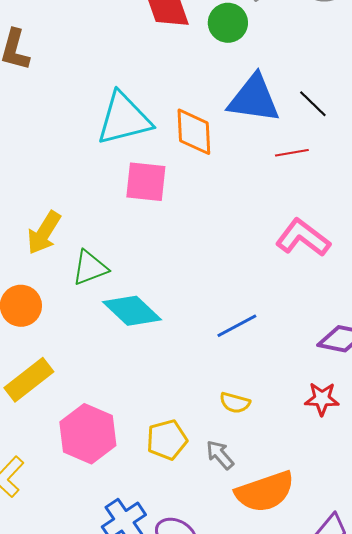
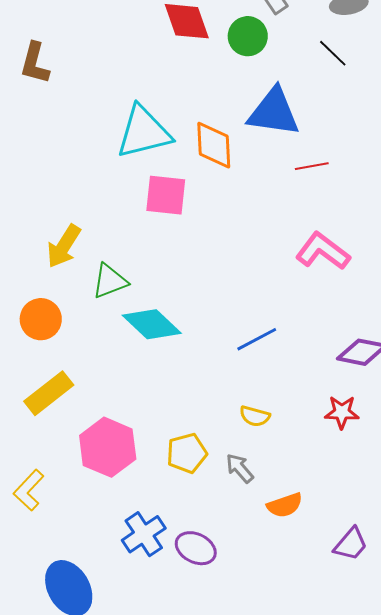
black line: (313, 104) -> (333, 53), moved
orange semicircle: (265, 492) -> (285, 505), size x0.6

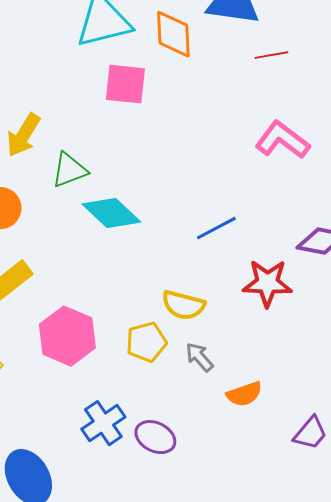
red star: (342, 412) -> (267, 283), moved, size x1.4
yellow semicircle: (255, 416) -> (183, 305), moved, size x1.4

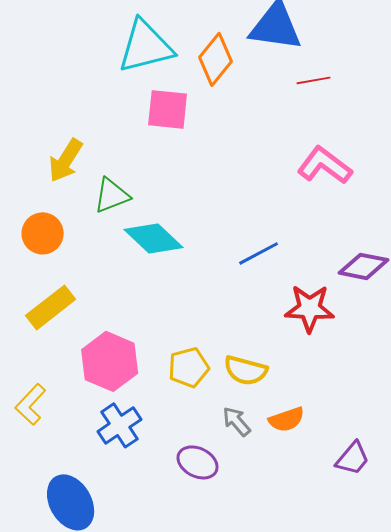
orange diamond: (173, 34) -> (216, 59), turned 42
yellow semicircle: (183, 305) -> (246, 370), moved
gray arrow: (199, 357) -> (237, 421), moved
blue cross: (103, 423) -> (120, 425), moved

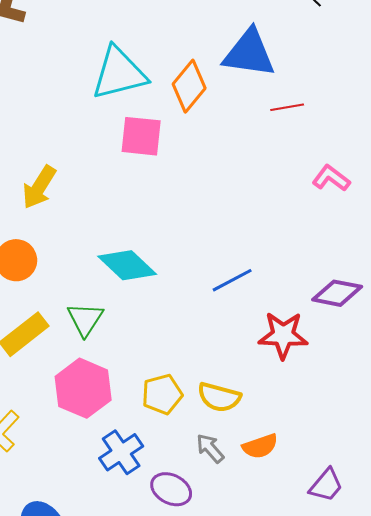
pink L-shape: (325, 165) -> (331, 178), moved, size x0.7
green triangle: (112, 195) -> (85, 319), moved, turned -36
blue cross: (120, 425) -> (121, 452), moved

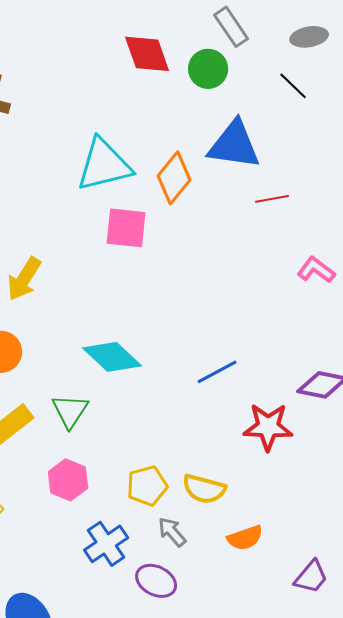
pink hexagon: (83, 388) -> (68, 480), size x0.7
gray arrow: (210, 448) -> (172, 532), moved

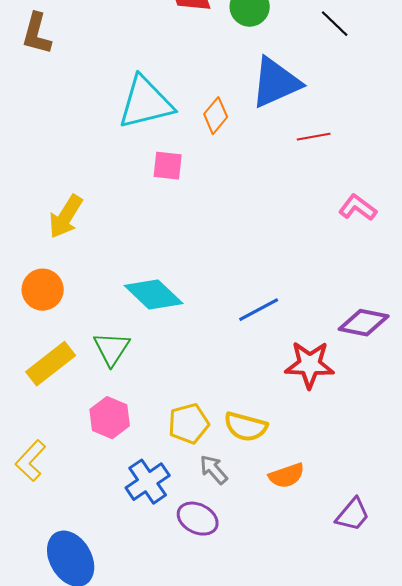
blue triangle: (234, 145) -> (276, 83), turned -32
orange diamond: (174, 178) -> (216, 116), size x0.7
pink square: (126, 228) -> (168, 166), size x0.7

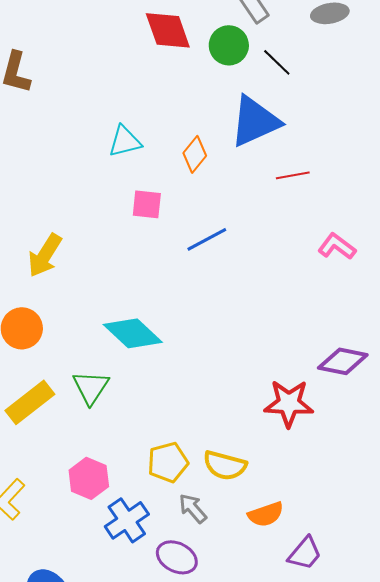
black line: (335, 24) -> (277, 62), moved
cyan triangle: (146, 103) -> (125, 141), size x0.6
blue line: (259, 310) -> (207, 239), moved
pink hexagon: (110, 418) -> (89, 478), moved
purple trapezoid: (353, 515) -> (305, 553), moved

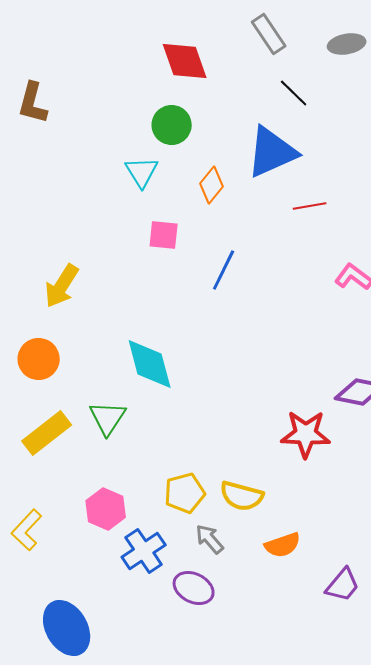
green circle: (229, 45) -> (172, 125), moved
cyan triangle: (125, 141) -> (142, 172), turned -48
blue line: (207, 239) -> (224, 270), turned -36
cyan diamond: (133, 333) -> (150, 364), turned 32
purple trapezoid: (305, 553) -> (343, 585), moved

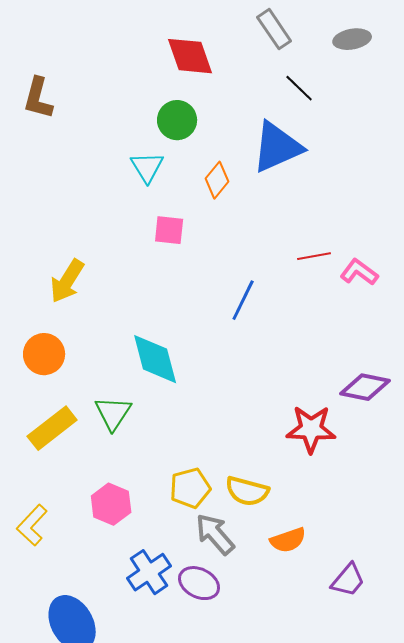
red line: (310, 206) -> (314, 256), moved
blue line: (224, 270) -> (243, 300), moved
gray arrow: (210, 539) -> (215, 534), size x1.4
blue cross: (144, 551) -> (149, 572), moved

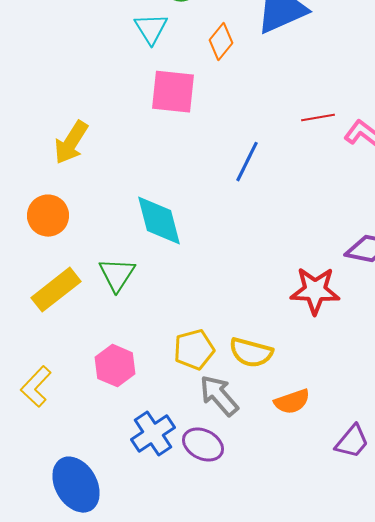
pink square: (169, 230) -> (173, 92), size x1.5

